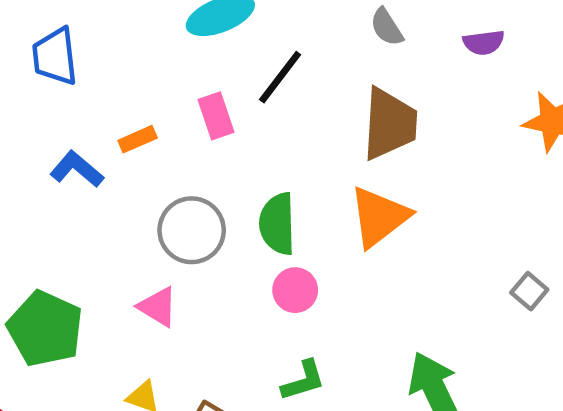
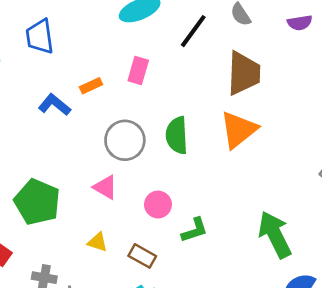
black line: (280, 77) -> (193, 31), moved
pink rectangle: (216, 116) -> (138, 71), turned 36
pink circle: (295, 290) -> (158, 205), moved

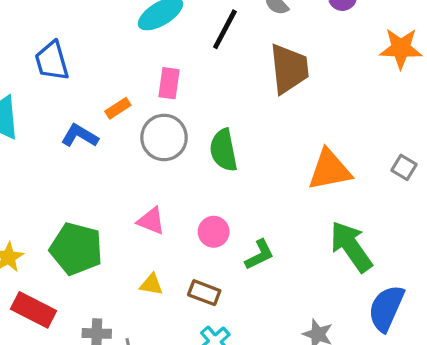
orange triangle: (239, 130) -> (329, 170), moved, turned 36
gray circle: (125, 140) -> (164, 137), moved

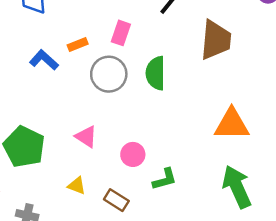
green semicircle: (224, 150) -> (156, 73), moved

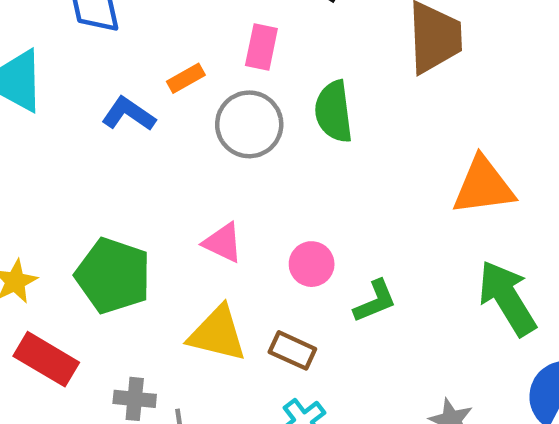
yellow triangle: (77, 186) -> (217, 334), size x1.8

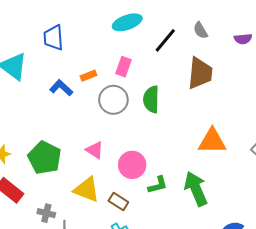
pink circle: (312, 264) -> (132, 165), size x1.4
green arrow: (507, 298) -> (196, 189), moved

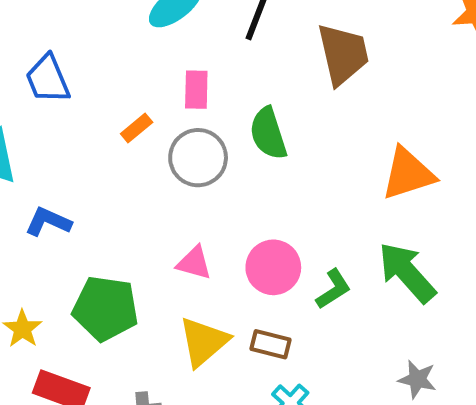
blue L-shape: (61, 88) -> (48, 222), moved
yellow triangle: (87, 190) -> (204, 342), turned -44

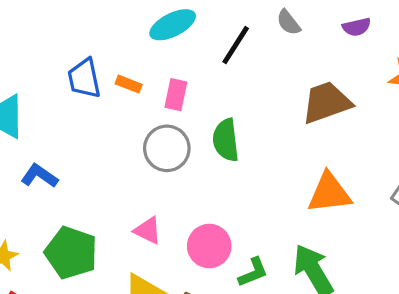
brown trapezoid: (343, 54) -> (326, 103), moved, turned -108
blue trapezoid: (48, 79) -> (84, 78), moved
orange rectangle: (137, 128) -> (129, 84), moved, turned 50

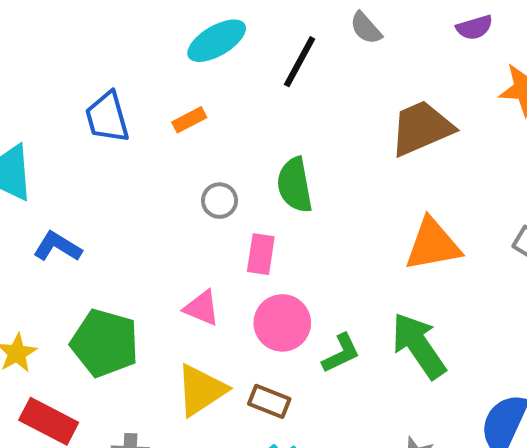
purple semicircle: (357, 27) -> (474, 27), moved
orange rectangle: (129, 84) -> (189, 120), moved, turned -45
pink rectangle: (176, 95) -> (261, 254), moved
gray circle: (167, 148) -> (220, 201), size x0.6

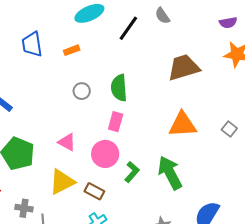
purple semicircle: (474, 27) -> (228, 23), moved
pink rectangle: (261, 254) -> (116, 122), moved
green L-shape: (341, 353) -> (132, 172), turned -30

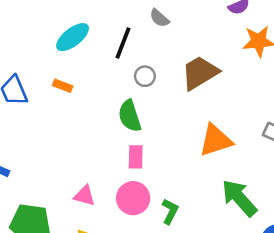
orange rectangle: (72, 50) -> (63, 86), turned 56
gray circle: (82, 91) -> (145, 76), moved
green arrow: (170, 173) -> (239, 198), moved

